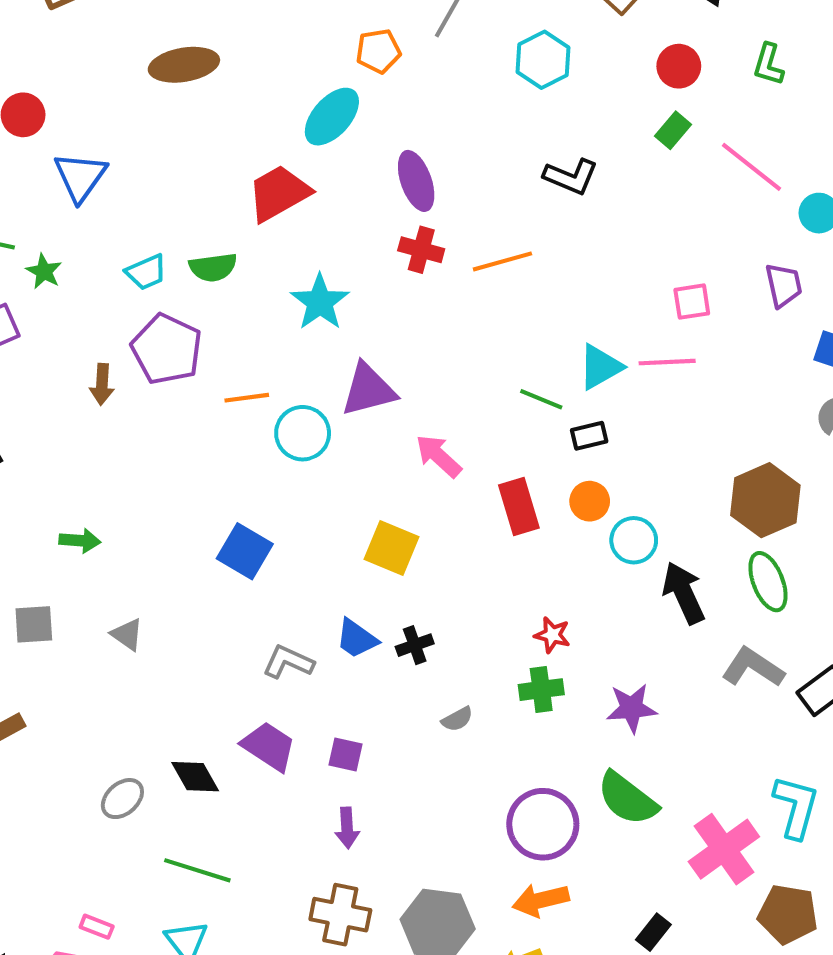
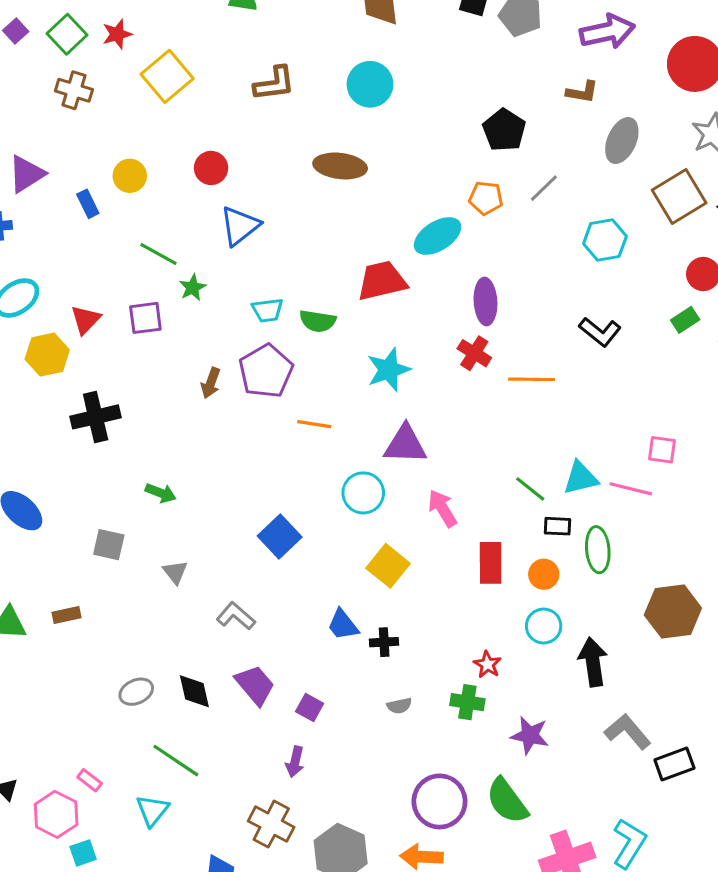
cyan circle: (303, 433) -> (363, 493), moved
cyan circle: (634, 540) -> (544, 626), moved
green ellipse: (768, 582) -> (598, 550), moved
gray L-shape: (288, 662) -> (236, 616), moved

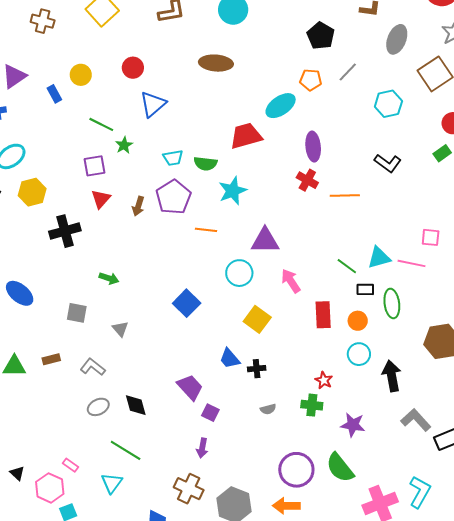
red triangle: (86, 320) -> (101, 199), moved
cyan star: (389, 370) -> (233, 191), moved
gray L-shape: (236, 616) -> (93, 367), moved
purple trapezoid: (255, 685) -> (190, 387), moved

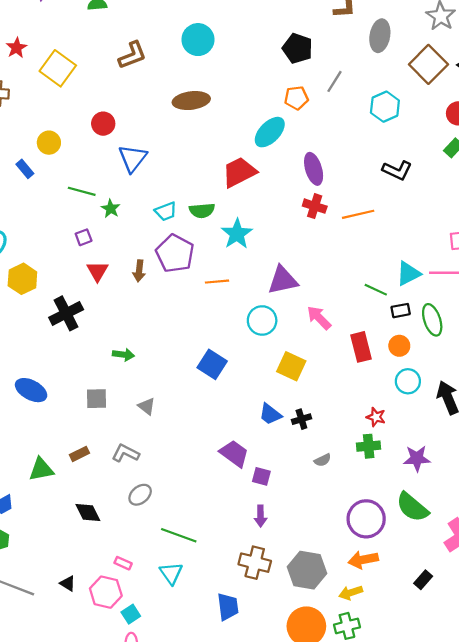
purple square: (95, 166) -> (84, 237), size x0.7
black diamond: (136, 405) -> (88, 512), moved

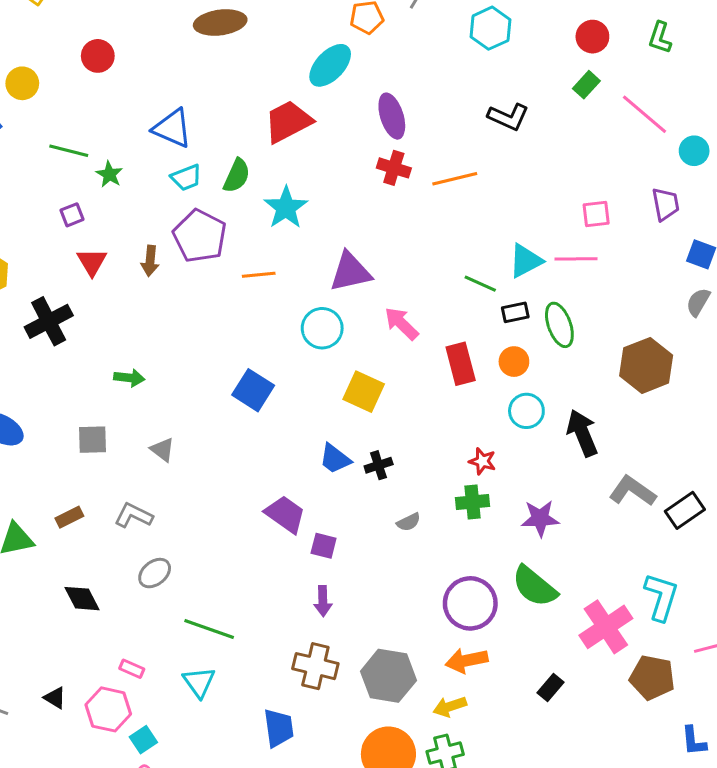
blue triangle: (133, 158) -> (172, 128), moved, turned -44
green semicircle: (202, 210) -> (237, 176), turned -60

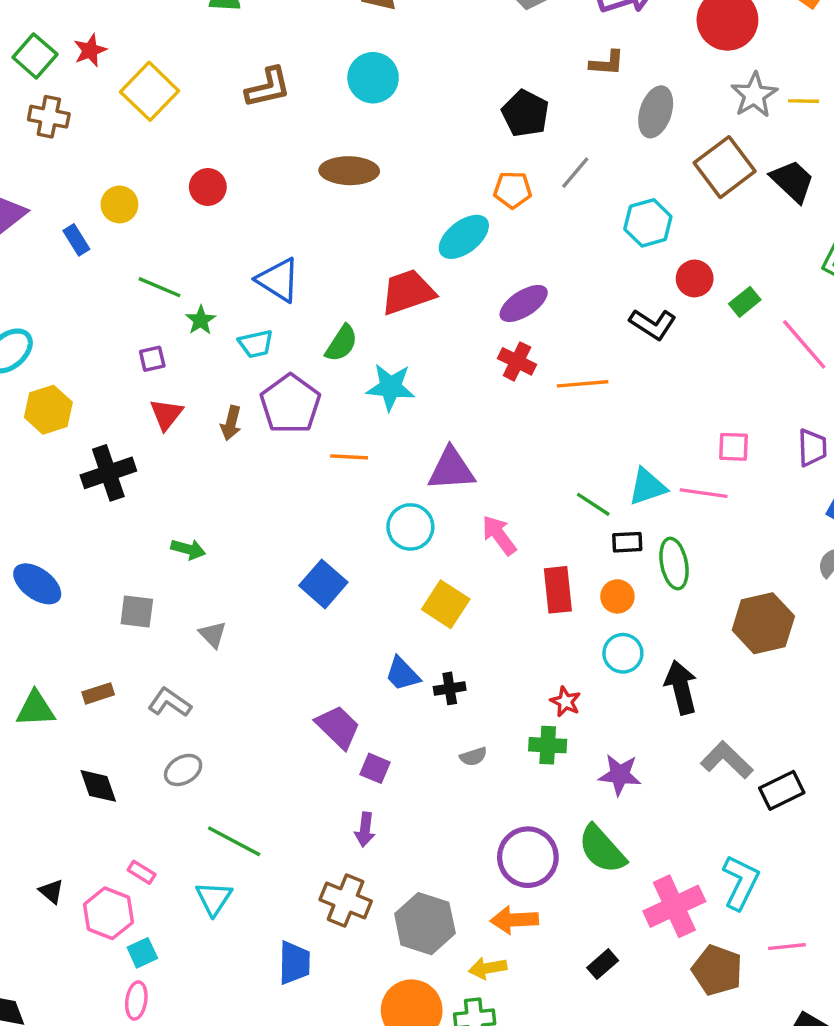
red circle: (592, 37) -> (695, 278), moved
purple ellipse: (392, 116) -> (524, 303), turned 66
cyan trapezoid: (186, 178) -> (256, 344), moved
cyan star: (286, 208) -> (391, 387), turned 30

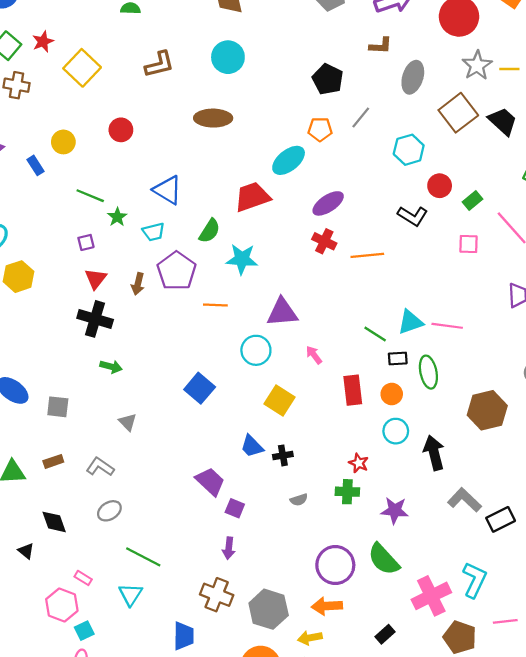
pink square: (733, 447) -> (468, 244), moved
black cross: (108, 473) -> (95, 319), moved, turned 36
pink arrow: (499, 535) -> (314, 355), size x0.7
gray square: (137, 612) -> (58, 407), moved
black triangle: (51, 891) -> (26, 551), moved

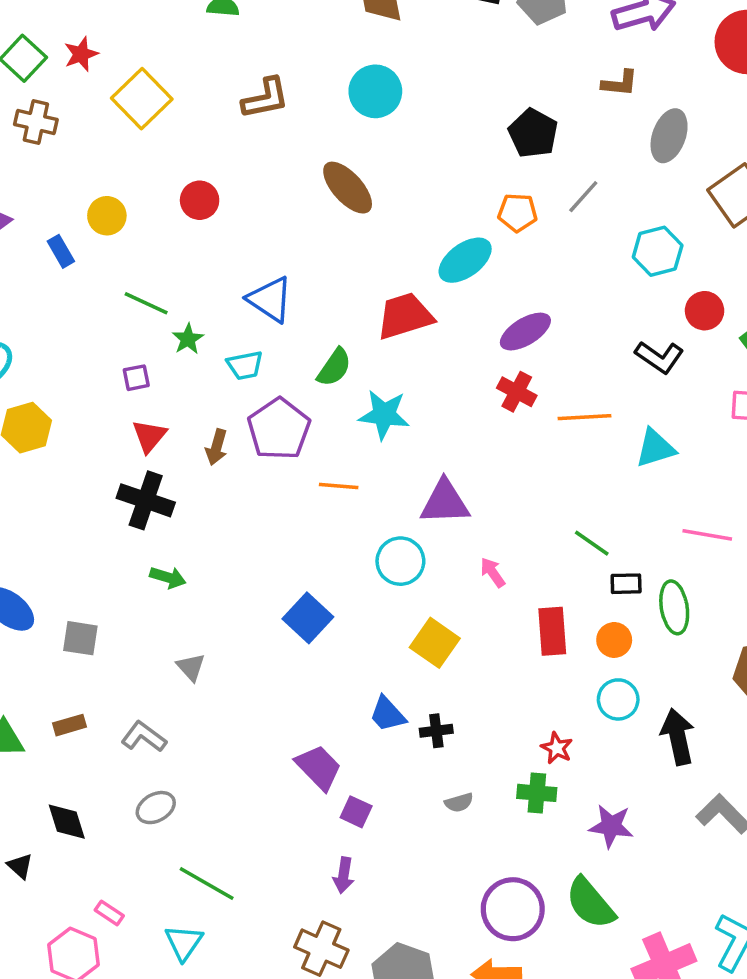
brown ellipse: (213, 118) -> (348, 188), turned 45
cyan triangle: (410, 322) -> (655, 448), moved

